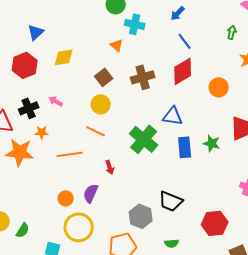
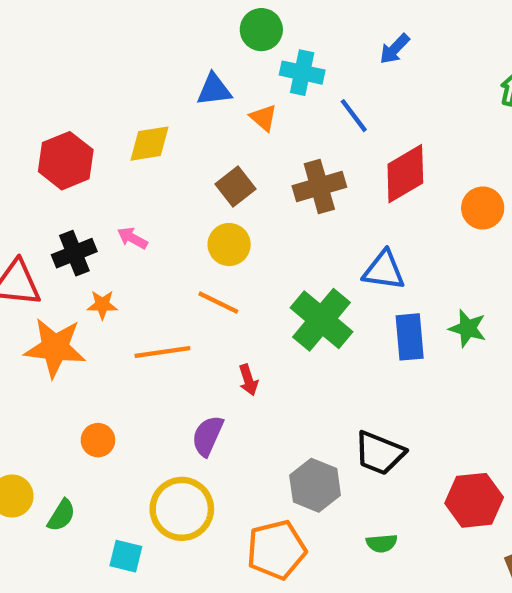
blue triangle: (36, 32) -> (214, 90), moved, turned 36
blue line: (185, 41) -> (354, 116), moved
orange circle: (66, 198) -> (98, 440), moved

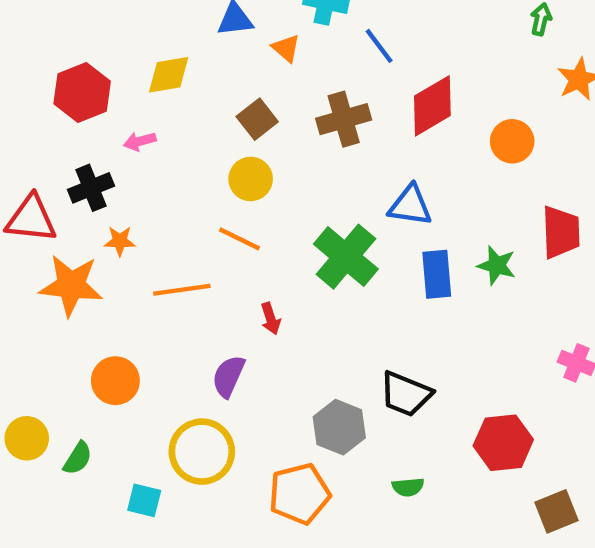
pink arrow: (132, 238) -> (140, 141), moved, turned -44
orange circle: (98, 440) -> (115, 381), size x1.4

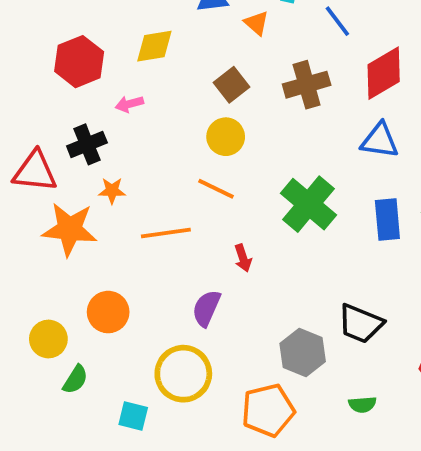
blue triangle: (410, 206) -> (380, 141), moved
yellow circle: (27, 438) -> (48, 339), moved

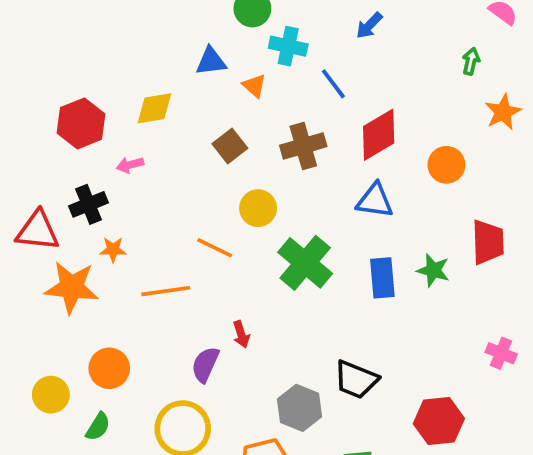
yellow circle: (226, 137) -> (258, 208), moved
red arrow: (243, 258) -> (241, 334), moved
green semicircle: (75, 379) -> (98, 427), moved

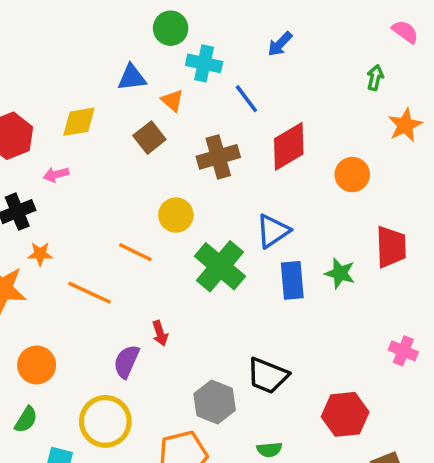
brown square: (230, 146) -> (149, 138), moved
blue triangle: (375, 201) -> (273, 231), moved, turned -42
orange line: (166, 291) -> (89, 293), turned 33

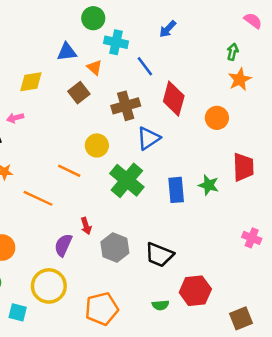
orange star: (405, 125) -> (240, 79), moved
red diamond: (289, 146) -> (174, 99), turned -44
blue triangle: (273, 231) -> (148, 138), moved
gray hexagon: (215, 402) -> (115, 248), moved
red hexagon: (345, 414) -> (195, 291), moved

